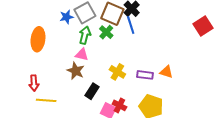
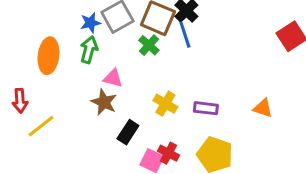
green arrow: (85, 35) -> (89, 50), moved
orange triangle: (166, 72) -> (263, 108), moved
red arrow: (34, 83) -> (20, 101), moved
yellow line: (46, 100) -> (41, 126), moved, turned -42

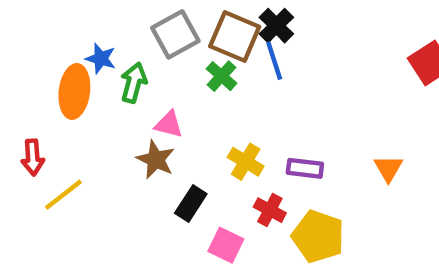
blue star: (90, 23) -> (101, 59), moved, turned 30
orange triangle: (263, 108) -> (388, 168), turned 42
red cross: (168, 153) -> (270, 210), moved

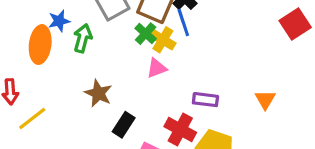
blue star: (101, 59) -> (59, 21), turned -30
pink triangle: (169, 124) -> (157, 68), moved, turned -35
yellow cross: (246, 162) -> (163, 40), moved
red cross: (270, 210) -> (180, 130), size x1.4

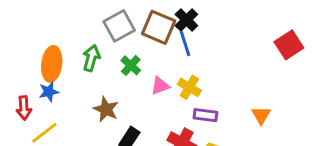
blue star: (59, 21) -> (49, 92), moved
green cross: (146, 34) -> (131, 65), moved
yellow cross: (163, 40) -> (189, 87), moved

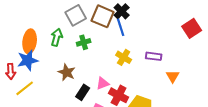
green cross: (131, 65) -> (84, 42), turned 32
pink triangle: (160, 86) -> (103, 83), moved
blue star: (49, 92) -> (28, 60), size x1.5
purple rectangle: (205, 115) -> (154, 56), moved

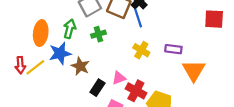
red square: (192, 28) -> (214, 19), turned 36
blue star: (28, 60) -> (60, 53), moved
orange triangle: (173, 76) -> (194, 70), size x1.6
yellow line: (25, 88) -> (35, 67), moved

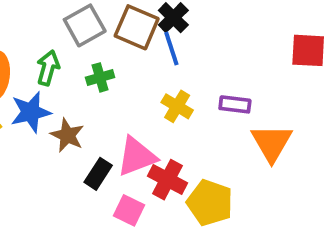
pink triangle: (119, 78) -> (137, 156), size x1.6

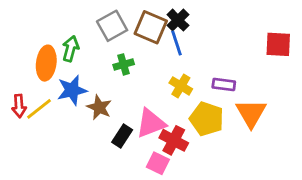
green arrow: (48, 68) -> (71, 49), moved
yellow pentagon: (210, 203) -> (207, 119), moved
pink square: (129, 210) -> (158, 163), moved

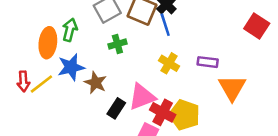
red square: (278, 44) -> (257, 26), turned 30
yellow pentagon: (207, 119) -> (185, 115), moved

